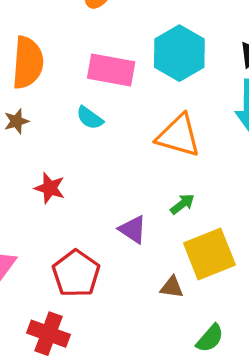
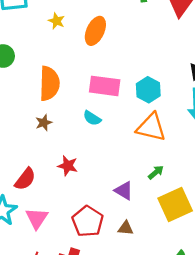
cyan hexagon: (179, 53) -> (148, 90), moved, size x0.7
brown triangle: (172, 287) -> (126, 228), moved

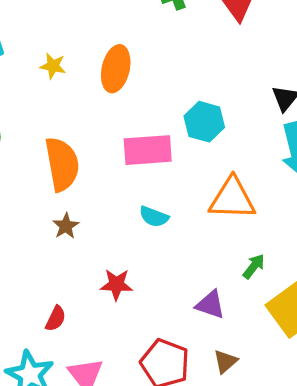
cyan hexagon: (148, 90) -> (204, 122), moved
cyan semicircle: (92, 118) -> (154, 217), moved
red semicircle: (25, 179) -> (56, 319), size x0.7
brown triangle: (126, 228) -> (225, 362), turned -35

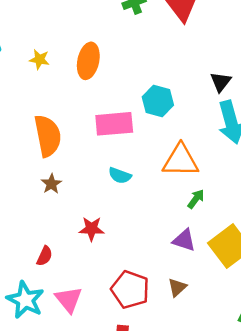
green arrow: (254, 266) -> (196, 199), moved
purple triangle: (210, 305) -> (184, 240), moved

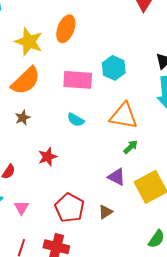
yellow star: (39, 59) -> (29, 42), moved, size x1.8
orange semicircle: (48, 136) -> (26, 81), turned 48
red star: (92, 229) -> (48, 157), turned -30
pink triangle: (69, 300) -> (22, 208), size x0.7

